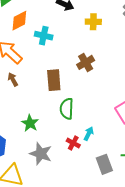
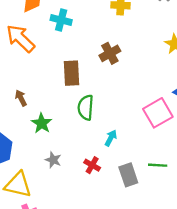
brown arrow: (13, 79) -> (21, 98), moved
red cross: (73, 143) -> (92, 165), moved
gray star: (41, 154) -> (53, 160), size x0.6

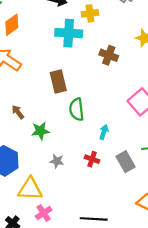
cyan cross: (61, 20) -> (69, 33), moved, size x1.4
brown cross: (110, 53) -> (109, 55), moved, turned -30
green star: (42, 123) -> (40, 131), turned -30

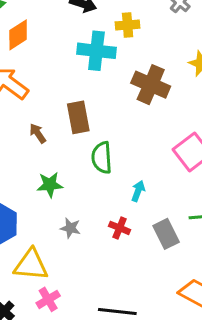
brown cross: (109, 55) -> (151, 85), size x1.4
brown arrow: (18, 112) -> (38, 133), moved

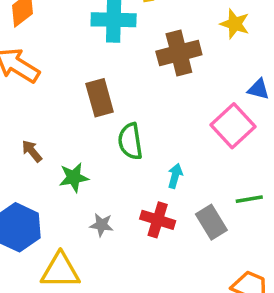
brown cross: (151, 85) -> (179, 53), turned -33
brown arrow: (38, 133) -> (32, 151), moved
red cross: (120, 228) -> (158, 220), size x1.4

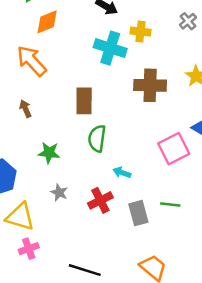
brown arrow: (32, 151) -> (25, 109), moved
cyan arrow: (175, 176) -> (122, 173), turned -102
red cross: (158, 220) -> (100, 200), turned 30

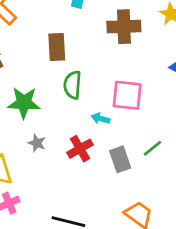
pink square: (174, 149) -> (127, 95), moved, turned 36
green star: (49, 153) -> (24, 103), size x1.4
green line: (170, 205) -> (152, 148), turned -42

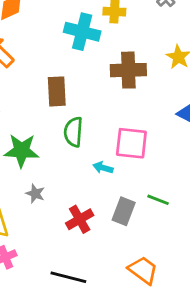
green line: (152, 148) -> (158, 200), turned 60
red cross: (80, 149) -> (80, 219), moved
gray rectangle: (120, 159) -> (124, 211), turned 40

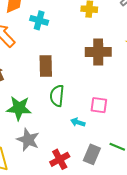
cyan cross: (82, 32) -> (39, 20), moved, size x0.7
pink square: (131, 143) -> (99, 105), size x0.7
gray star: (35, 194) -> (28, 140), size x1.6

